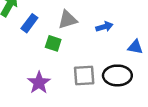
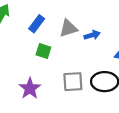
gray triangle: (67, 20) -> (68, 28), moved
blue rectangle: (29, 23) -> (37, 24), moved

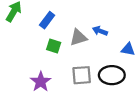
gray triangle: (68, 28) -> (78, 37), moved
blue arrow: (92, 35) -> (100, 31), turned -144

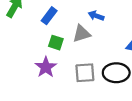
blue arrow: (100, 31) -> (96, 16), moved
purple star: (41, 82) -> (46, 67), moved

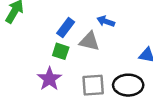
blue rectangle: (49, 16) -> (66, 28), moved
gray triangle: (82, 34) -> (89, 41), turned 30

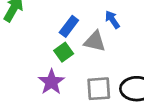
blue arrow: (106, 21) -> (112, 20), turned 36
green square: (61, 51) -> (64, 52), turned 36

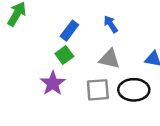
gray triangle: (95, 41) -> (109, 59), moved

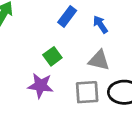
blue rectangle: (69, 31) -> (67, 16), moved
purple star: (53, 83) -> (41, 86), turned -30

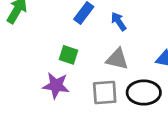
green square: (52, 56) -> (68, 55), turned -36

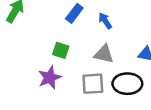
purple star: (56, 86) -> (50, 78), turned -30

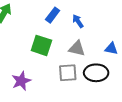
green square: (61, 50) -> (41, 45), size x1.5
purple star: (50, 78) -> (21, 81), moved

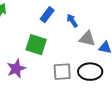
gray triangle: (77, 49) -> (87, 39), moved
purple star: (21, 81) -> (16, 69), moved

